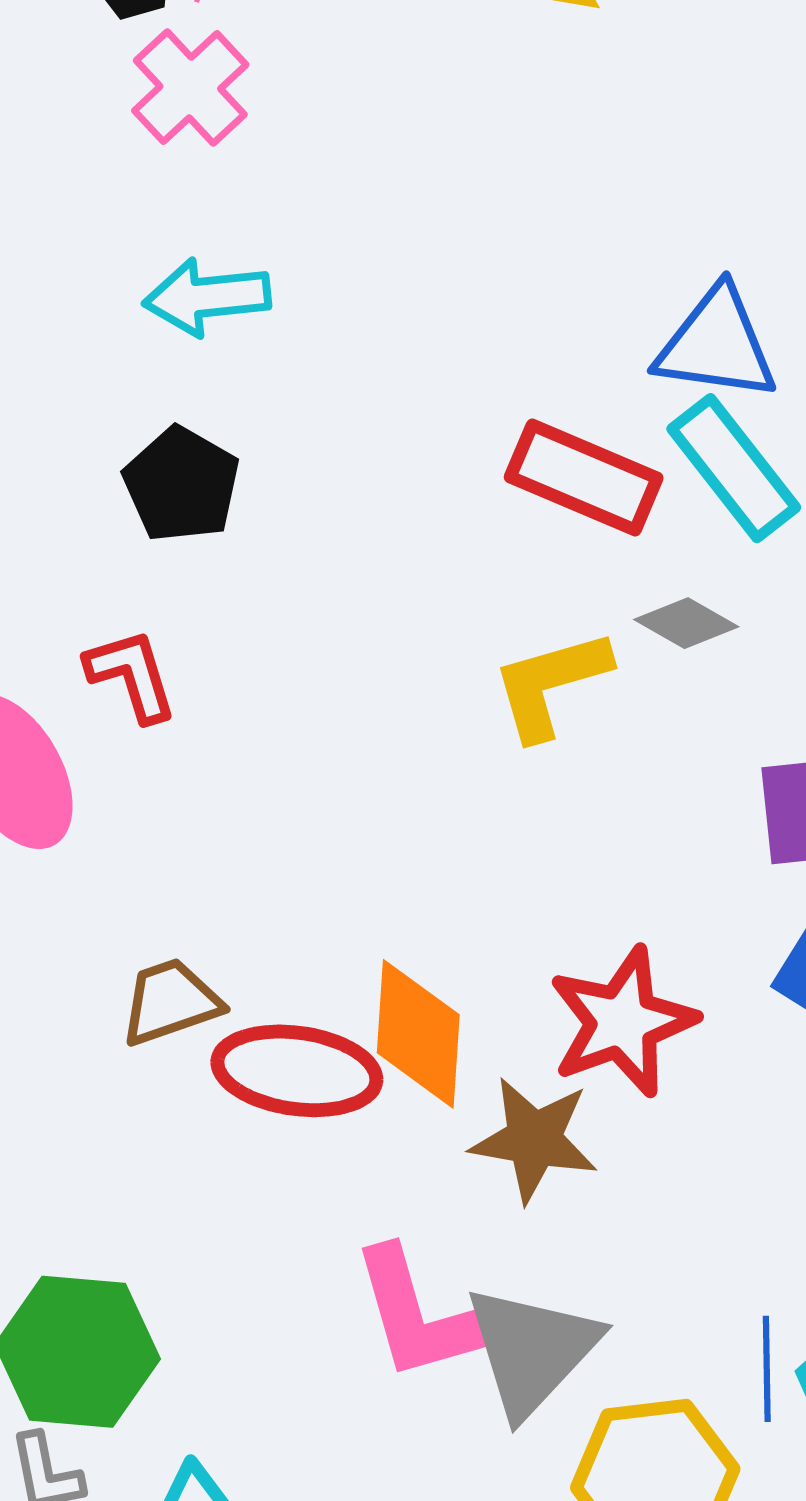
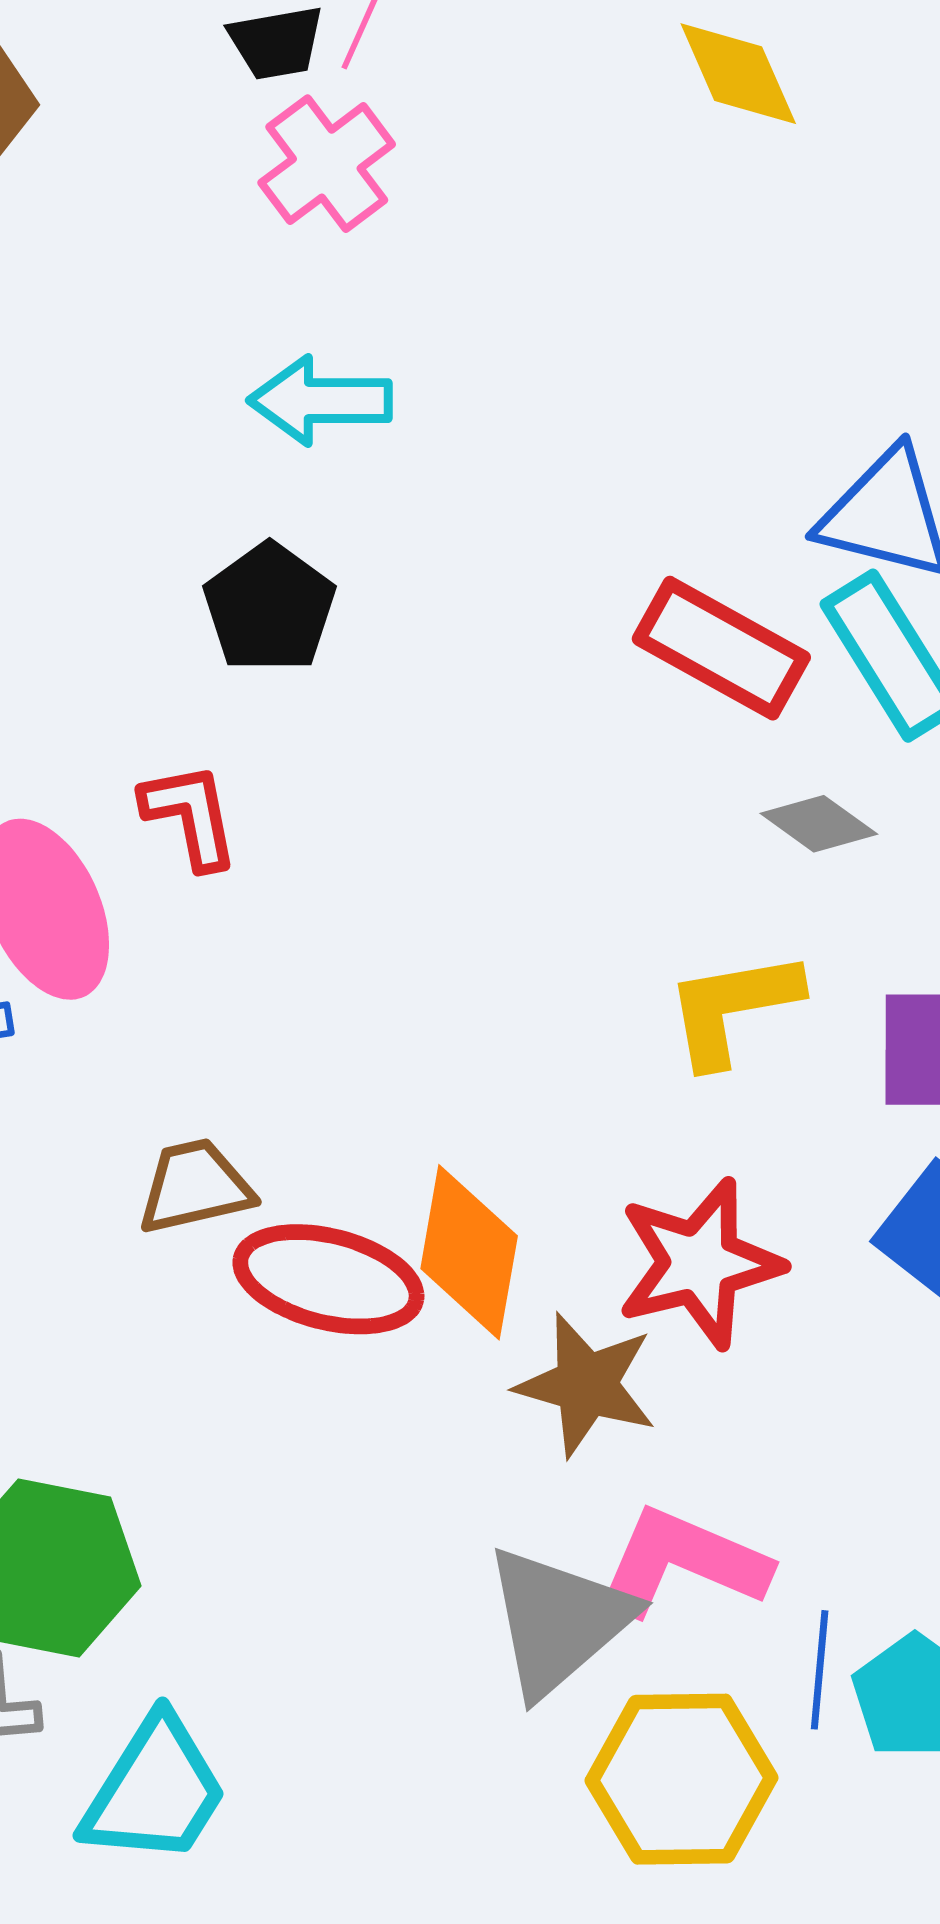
yellow L-shape: (551, 684) -> (733, 1008), moved
pink L-shape: (416, 1314) -> (683, 1562), moved, turned 123

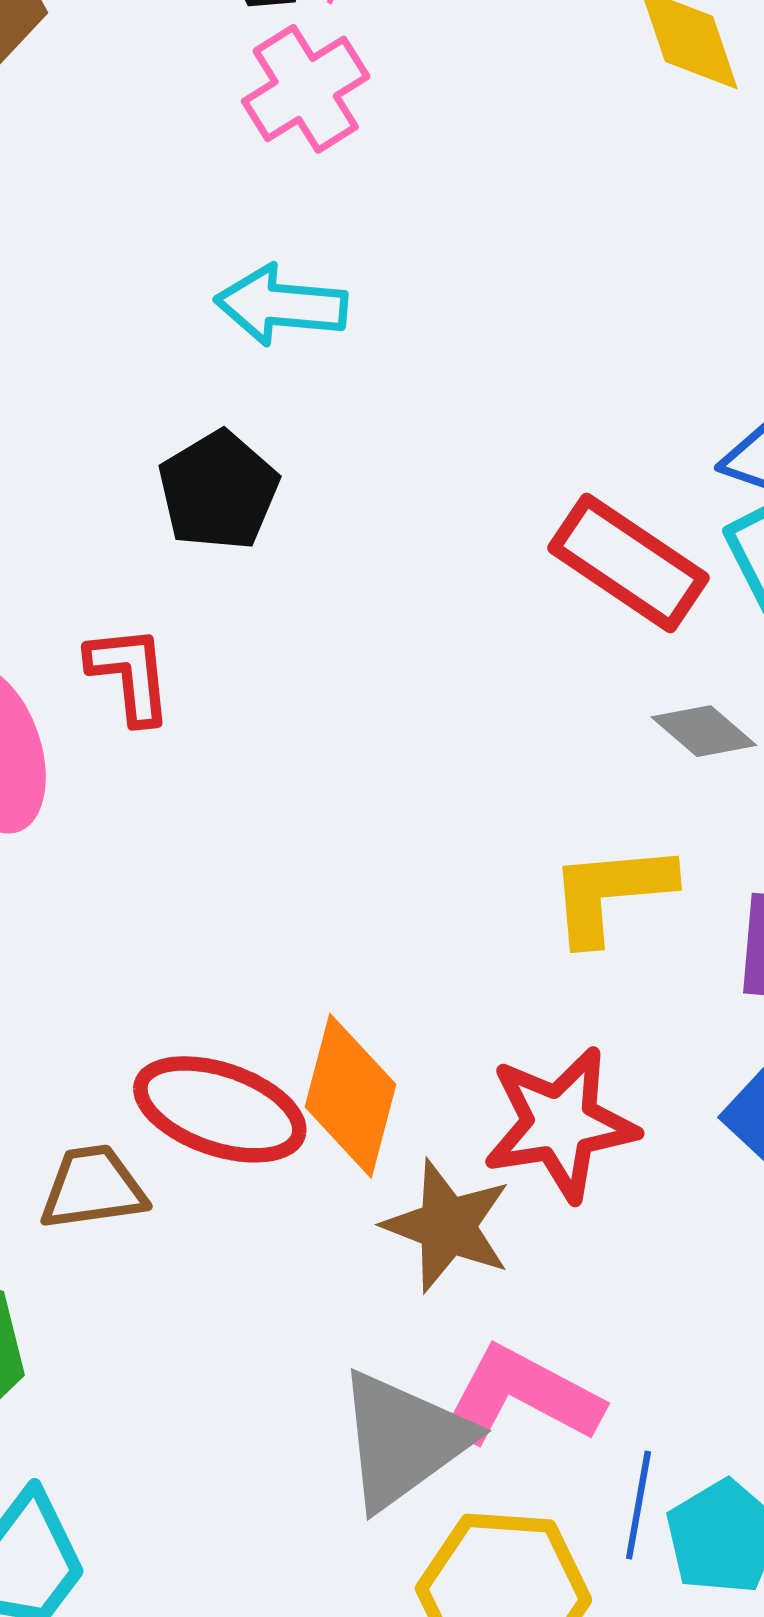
brown trapezoid: (195, 1187) -> (93, 1188), moved

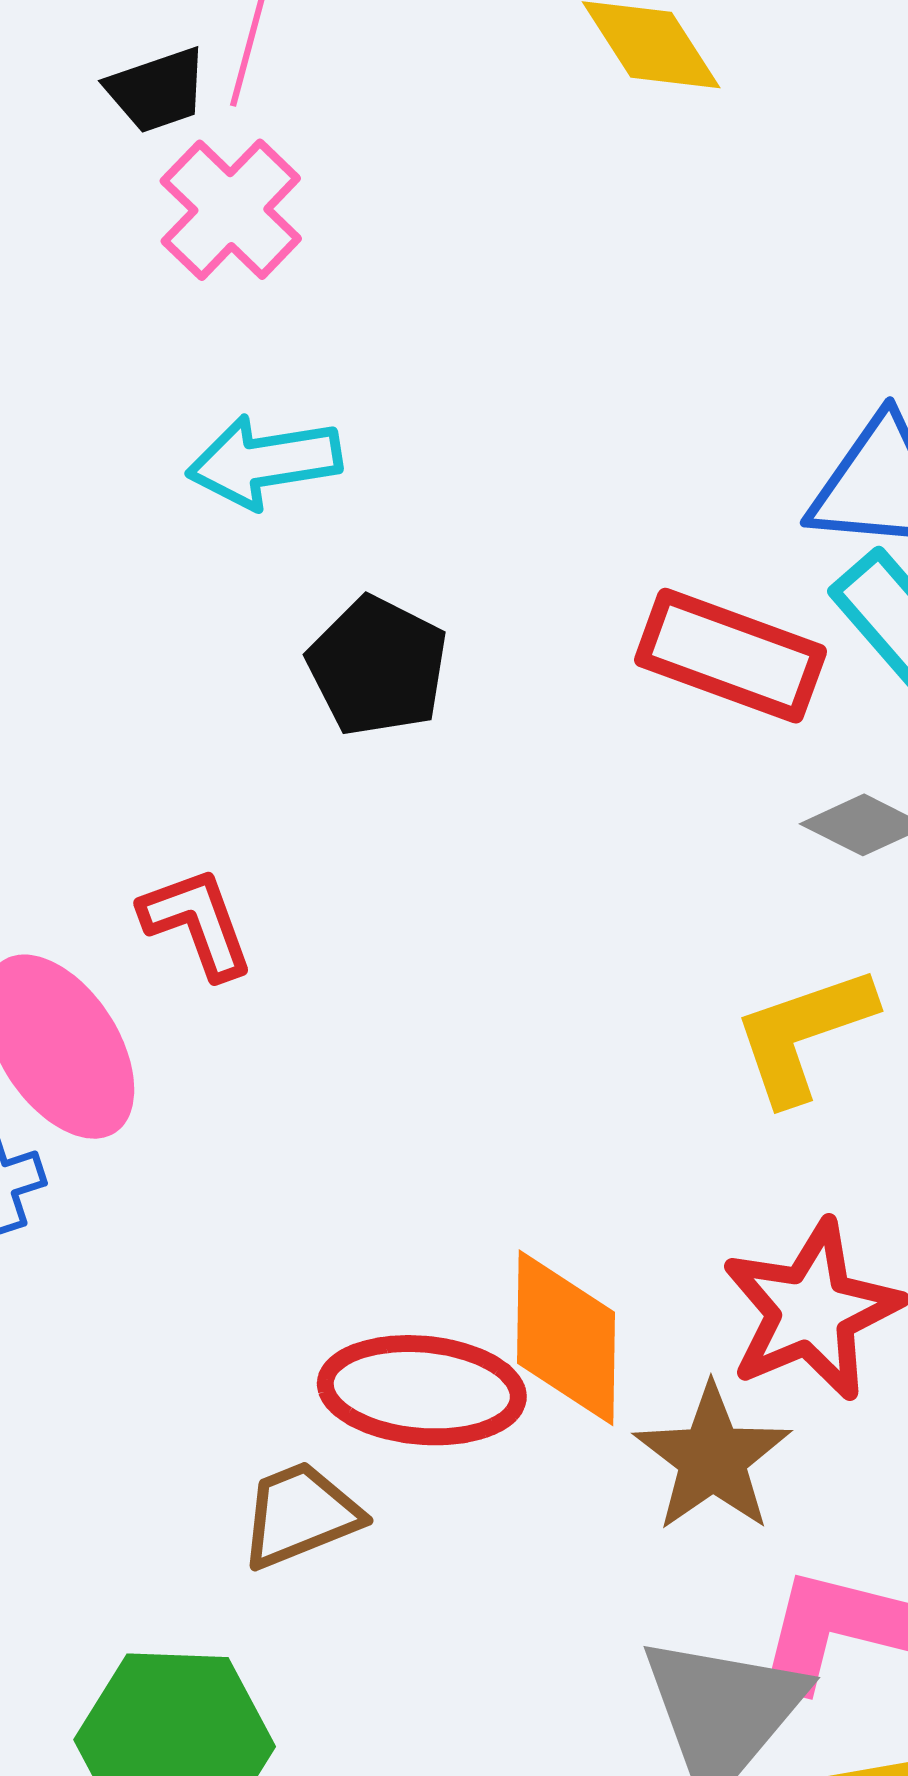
black pentagon: (218, 491) -> (378, 666), moved
brown star: (447, 1226) -> (712, 1458), turned 30

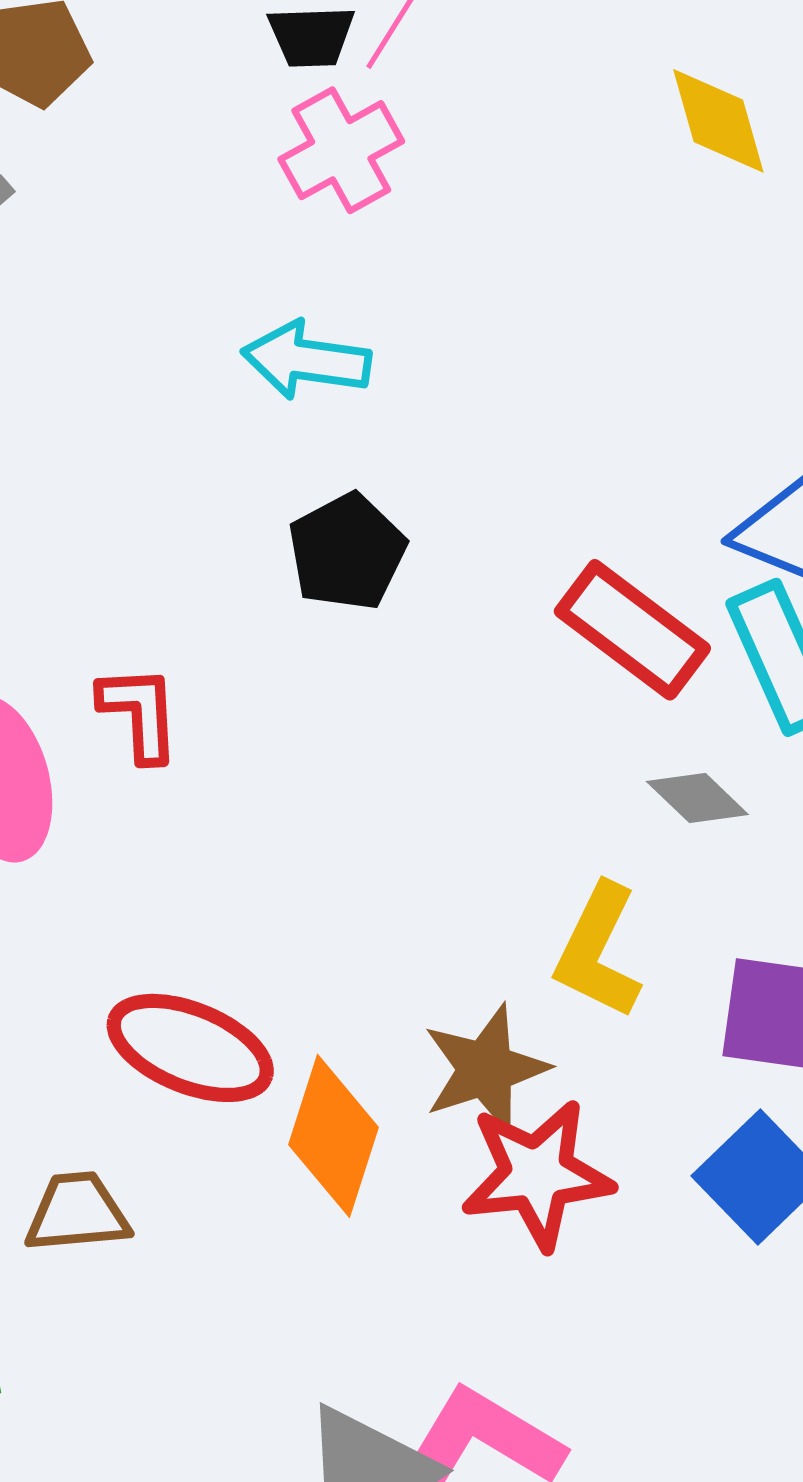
yellow L-shape: (803, 1034) -> (598, 951), turned -62
red ellipse: (422, 1390) -> (190, 1048), moved
brown star: (712, 1458) -> (486, 1069), moved

